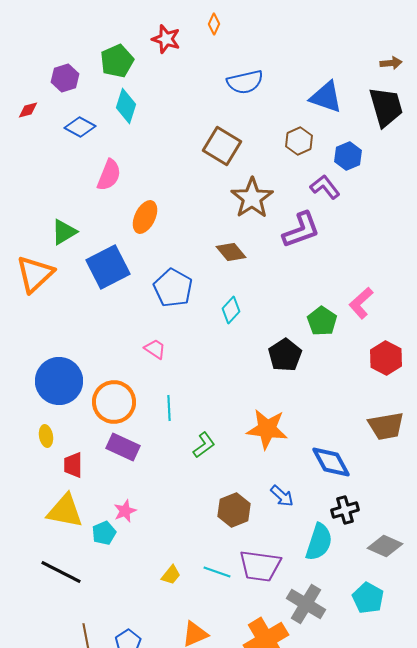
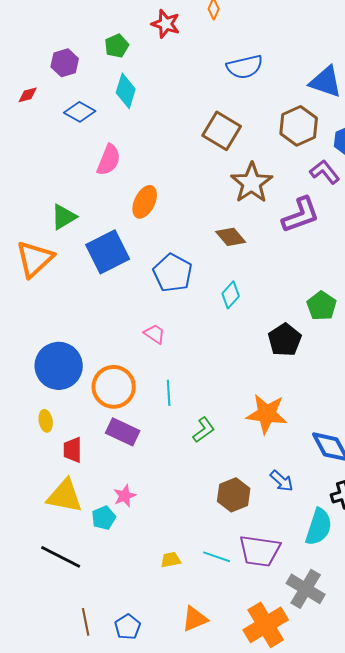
green pentagon: (117, 61) -> (117, 46), size x0.7
brown hexagon: (299, 141) -> (299, 126), size x1.4
yellow trapezoid: (171, 575) -> (171, 560), turned -140

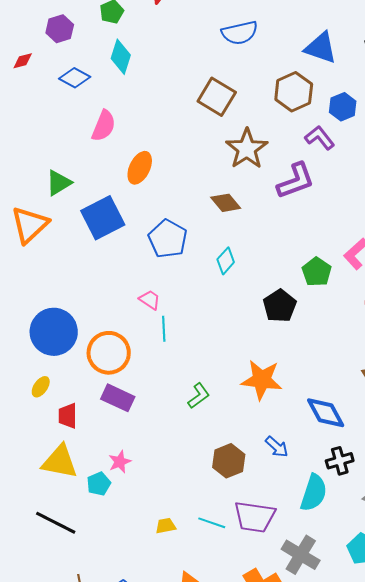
cyan line: (169, 393) -> (164, 329), moved
yellow ellipse: (46, 421) -> (41, 387), turned 45

